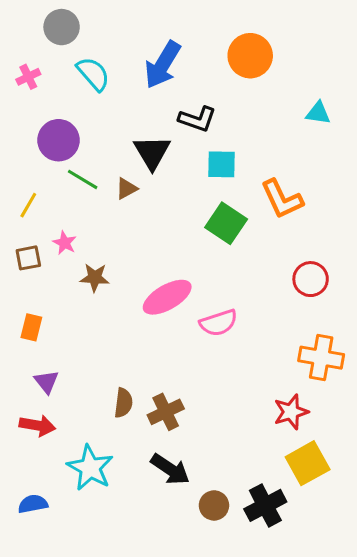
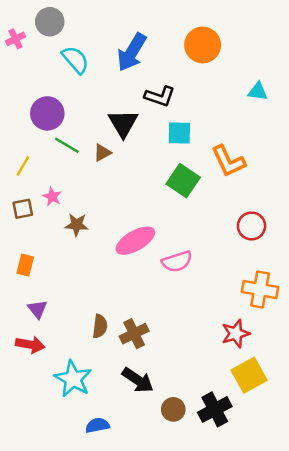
pink cross: (28, 77) -> (15, 39), moved
blue semicircle: (33, 504) -> (97, 425), moved

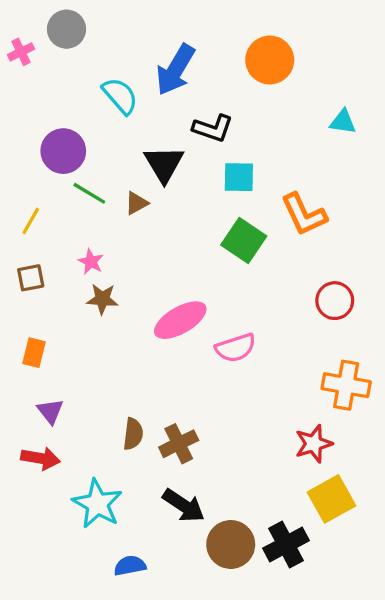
cyan semicircle: (75, 60) -> (120, 96), moved
pink star: (52, 197) -> (91, 262), moved
brown circle: (173, 409) -> (231, 544), size x1.5

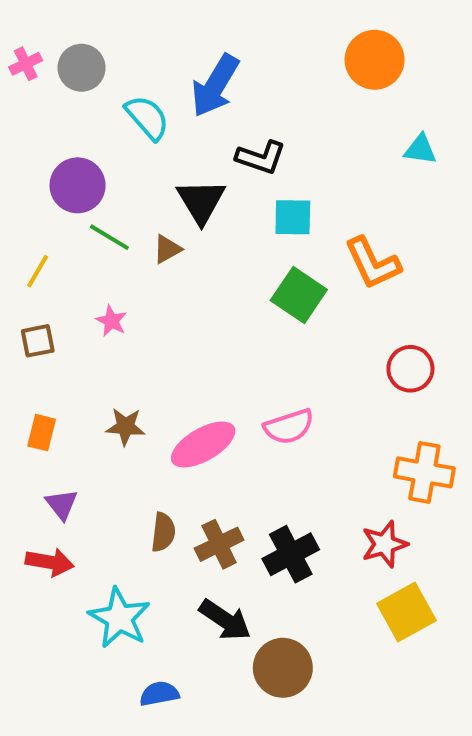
gray circle: (67, 29) -> (82, 68), moved
orange circle: (270, 60) -> (375, 60), moved
brown star: (102, 299) -> (125, 427), moved
pink ellipse: (180, 320) -> (203, 445), moved
black cross: (286, 544) -> (291, 554), moved

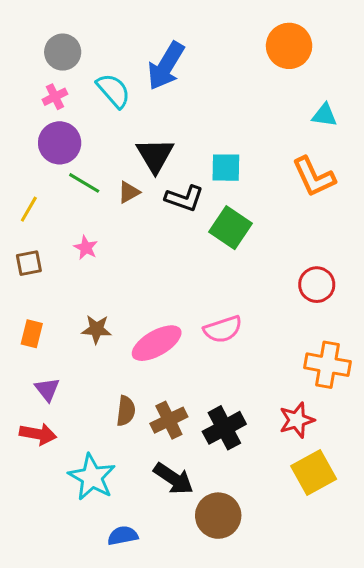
pink cross: (26, 64) -> (55, 97), moved
black L-shape: (261, 157) -> (184, 198), moved
orange L-shape: (373, 263) -> (314, 177), moved

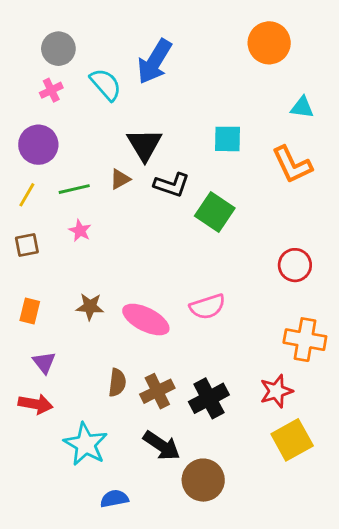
purple circle: (60, 143) -> (38, 145), moved
cyan square: (226, 168) -> (228, 139), moved
green line: (84, 183) -> (74, 189), moved, turned -44
pink ellipse: (157, 343) -> (146, 320), turned 57

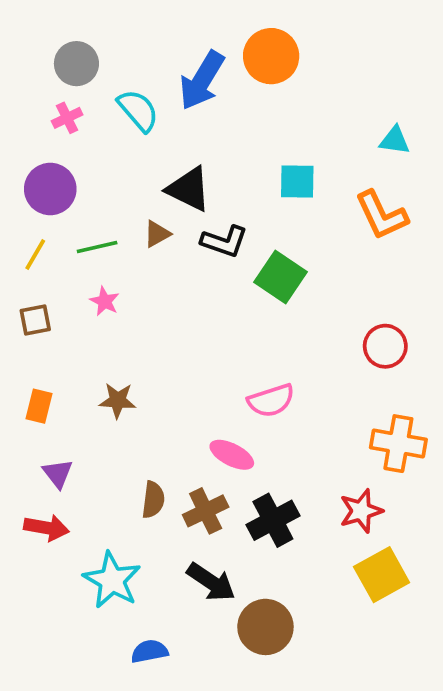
orange circle: (269, 43) -> (271, 56), moved
black triangle: (144, 145) -> (189, 189), turned -33
pink ellipse: (146, 320) -> (232, 455), moved, size x0.7

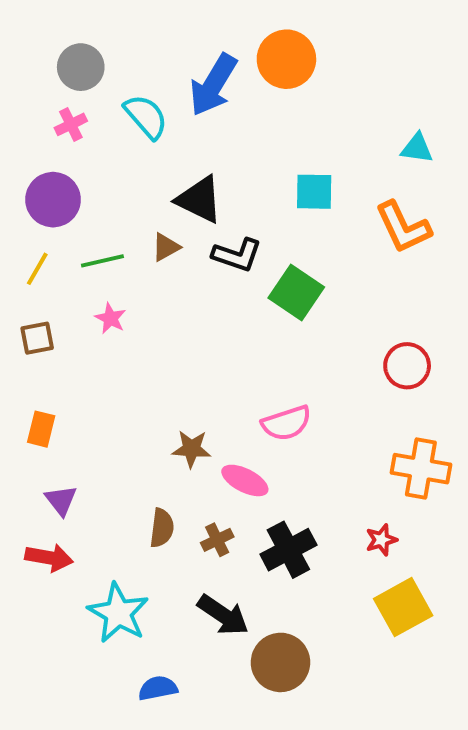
brown star: (118, 400) -> (191, 449), moved
brown cross: (206, 511) -> (217, 540), size x0.7
red star: (361, 511) -> (381, 540), size x0.7

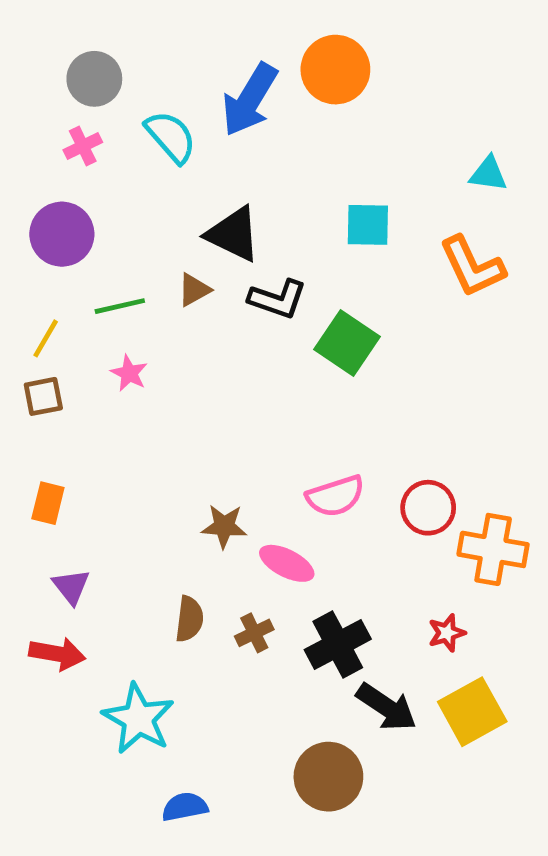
yellow line: (37, 269) -> (46, 338), moved
red circle: (407, 366) -> (428, 508), moved
black arrow: (223, 615) -> (386, 707), moved

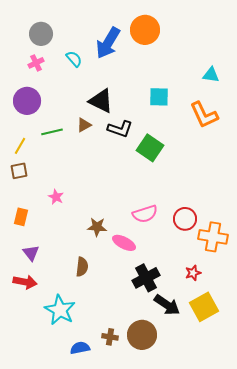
cyan semicircle: (171, 137) -> (74, 59), size x0.7
pink star: (129, 373) -> (56, 197), moved
brown cross: (254, 633) -> (110, 337), moved, turned 35

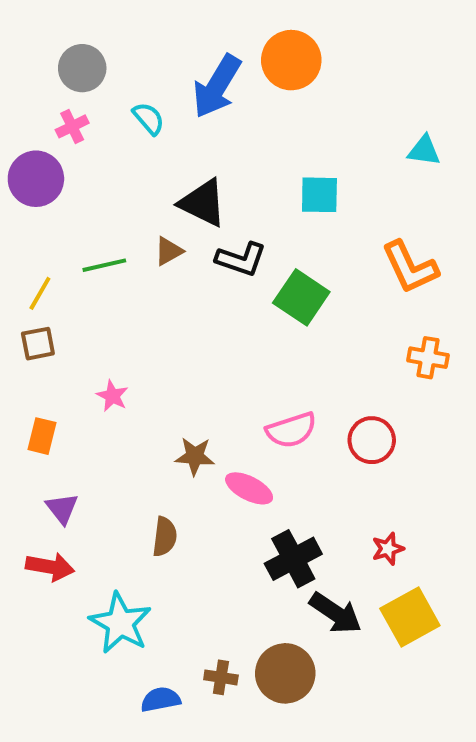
purple circle: (27, 101) -> (36, 179), moved
orange L-shape: (204, 115) -> (410, 267), moved
orange cross: (213, 237) -> (428, 358), moved, size x0.7

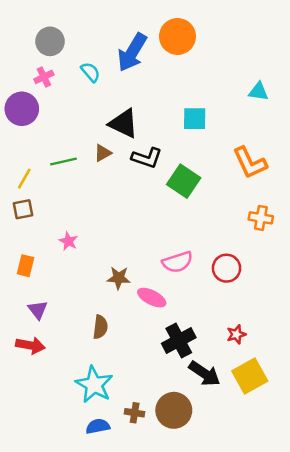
cyan star: (120, 623) -> (94, 385), moved

